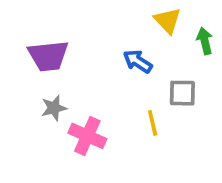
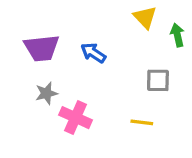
blue arrow: (138, 61) -> (93, 53), moved
yellow line: (153, 123) -> (142, 122), moved, turned -70

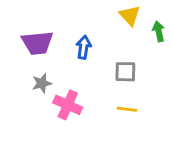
blue arrow: (93, 53) -> (84, 47), turned 65
gray square: (158, 80) -> (125, 72), moved

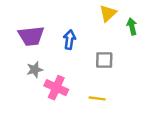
yellow triangle: (130, 15) -> (108, 13), turned 30
yellow line: (127, 109) -> (97, 98), moved

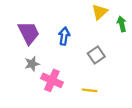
purple trapezoid: (31, 36) -> (29, 33), turned -110
gray square: (104, 60) -> (96, 55), turned -35

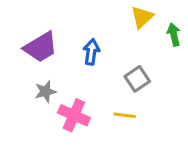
purple trapezoid: (29, 33) -> (41, 47), turned 85
yellow line: (90, 90) -> (125, 115), moved

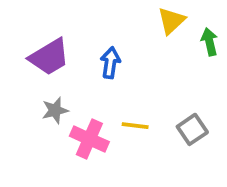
gray square: (137, 79) -> (192, 129), moved
yellow line: (125, 115) -> (135, 126), moved

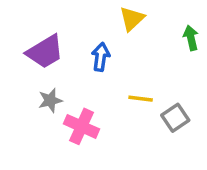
yellow triangle: (171, 21) -> (132, 19), moved
yellow line: (135, 126) -> (141, 99), moved

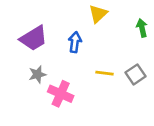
gray square: (175, 118) -> (135, 74), moved

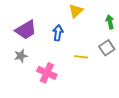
gray star: (37, 74) -> (21, 56), moved
gray square: (135, 74) -> (107, 48), moved

